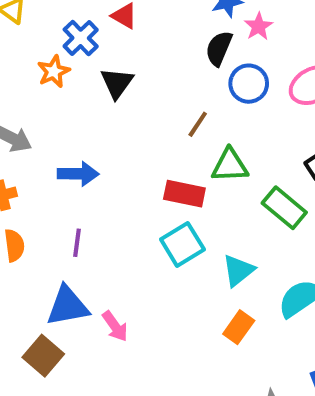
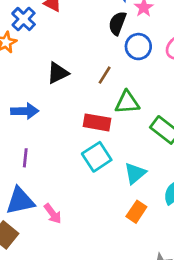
black triangle: (117, 83) -> (58, 73), moved, turned 30

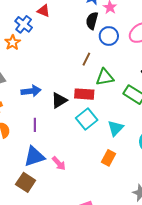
black triangle: (58, 73) -> (59, 100), moved
orange rectangle: (136, 212) -> (109, 158), moved

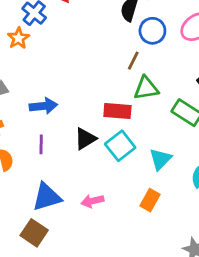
brown line: (86, 59) -> (133, 61), moved
black triangle: (59, 100) -> (85, 139), moved
purple line: (35, 125) -> (41, 144), moved
pink arrow: (59, 163) -> (92, 201), moved, turned 119

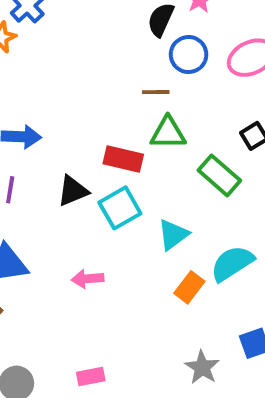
brown line: (133, 61) -> (156, 92), turned 54
orange rectangle: (150, 200) -> (189, 287), moved
pink arrow: (92, 201) -> (88, 279), moved

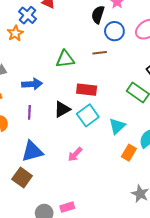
green triangle: (168, 133) -> (65, 59), moved
pink arrow: (88, 279) -> (75, 154), turned -35
pink rectangle: (91, 377) -> (67, 207), moved

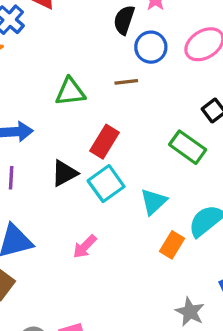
red rectangle: (87, 90) -> (105, 142), turned -66

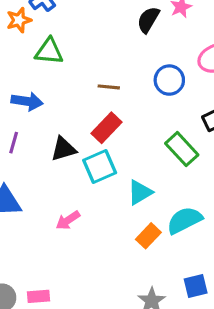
blue circle: (151, 47) -> (169, 80), moved
brown line: (126, 82) -> (109, 87), moved
green triangle: (70, 92) -> (49, 51), moved

